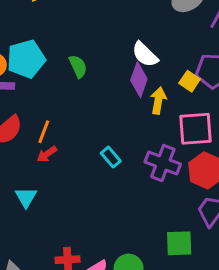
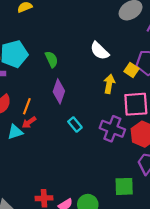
purple diamond: (139, 80) -> (59, 91), moved
cyan triangle: (26, 197) -> (15, 132), moved, turned 42

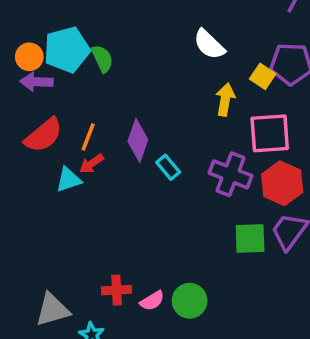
green semicircle: (51, 59) -> (102, 59), moved
purple diamond: (59, 91) -> (138, 140), moved
green square: (124, 186) -> (250, 238), moved

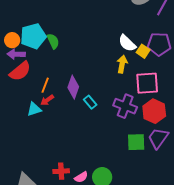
white semicircle: (209, 44) -> (127, 43), moved
red semicircle: (44, 135) -> (20, 71), moved

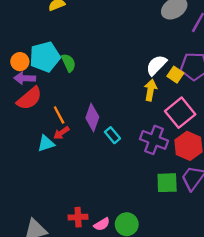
white semicircle: (127, 43) -> (156, 65), turned 90
pink square: (147, 83) -> (180, 113), turned -35
orange line: (45, 85) -> (59, 115), turned -49

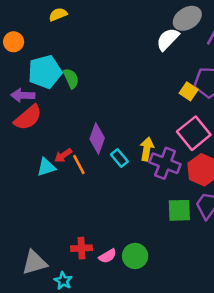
orange circle: (20, 62) -> (14, 42), moved
white semicircle: (156, 65) -> (168, 39), moved
yellow arrow: (150, 90) -> (147, 149), moved
orange line: (59, 115) -> (79, 165), moved

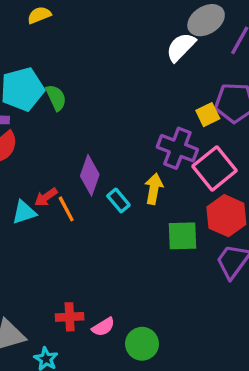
yellow square: (189, 91) -> (208, 115), turned 30
purple cross: (165, 163) -> (177, 148), moved
green square: (179, 210) -> (182, 236), moved
green circle: (135, 256) -> (142, 344), moved

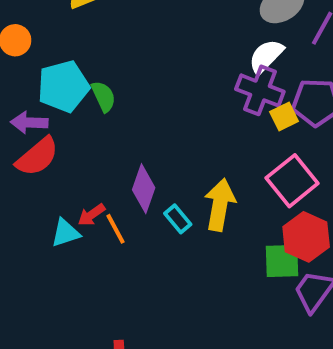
white semicircle: (181, 47) -> (266, 56), moved
purple cross: (177, 148) -> (260, 90), moved
yellow arrow: (154, 189) -> (220, 205), size x1.4
green square: (182, 236) -> (282, 261), moved

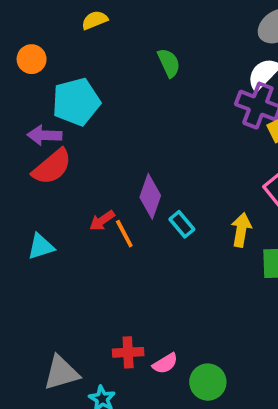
green semicircle: (103, 96) -> (169, 63), moved
yellow arrow: (220, 205) -> (241, 230), moved, size x0.7
cyan triangle: (65, 233) -> (41, 247), moved

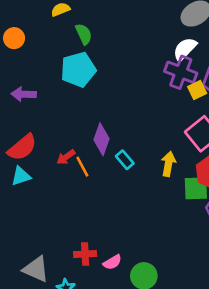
green semicircle: (169, 63) -> (84, 34), moved
cyan pentagon: (76, 102) -> (78, 70), moved
red semicircle: (52, 167) -> (22, 147), moved
gray triangle: (61, 373) -> (36, 269), turned 40

